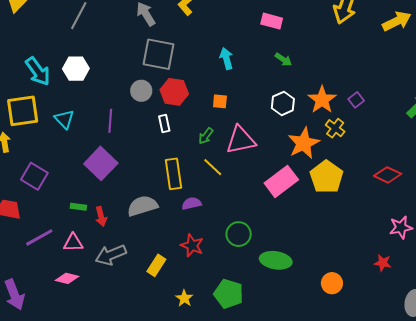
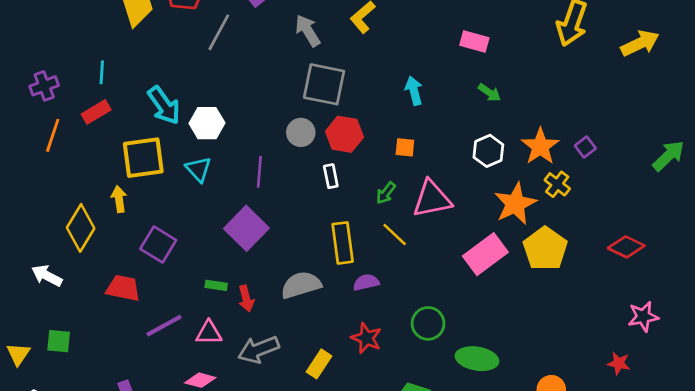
white hexagon: (76, 69) -> (207, 123), moved

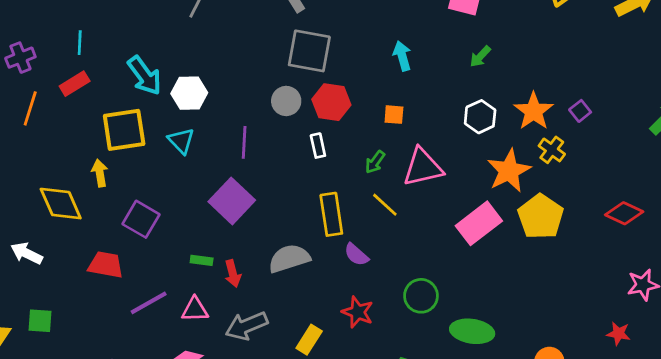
green arrow: (489, 93) -> (480, 56), turned 100
yellow diamond: (81, 228) -> (61, 204), turned -54
purple semicircle: (366, 282) -> (356, 255), turned -125

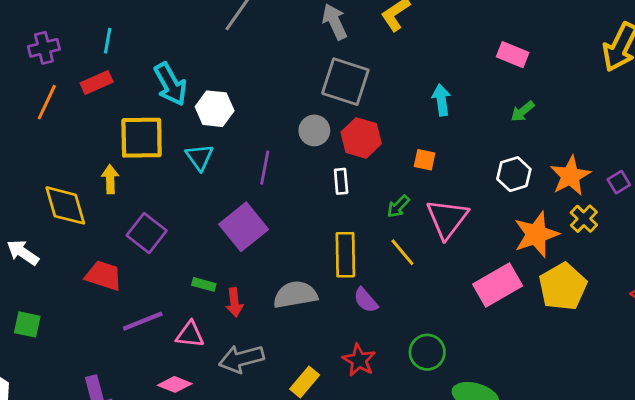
pink triangle: (423, 167) -> (447, 219), turned -48

